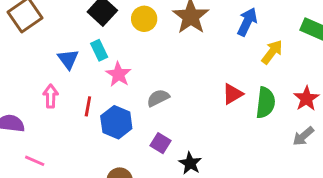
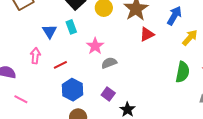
pink star: (118, 74) -> (95, 46), moved
red triangle: (232, 94) -> (147, 34), moved
red line: (88, 106) -> (60, 65), turned 48
blue hexagon: (116, 122) -> (72, 90), moved

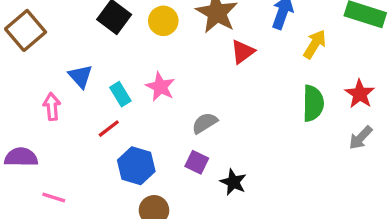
cyan rectangle: (71, 27) -> (120, 94), moved
pink arrow: (35, 56) -> (52, 107), moved
gray semicircle: (109, 63) -> (205, 123), moved

